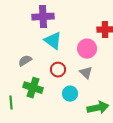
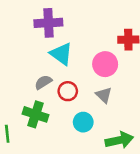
gray semicircle: (25, 61) -> (43, 82), moved

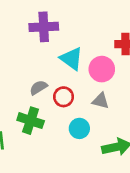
cyan triangle: (61, 54) -> (71, 59), moved
gray triangle: (104, 95) -> (100, 101), turned -30

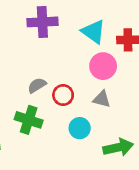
cyan triangle: (71, 59) -> (93, 32), moved

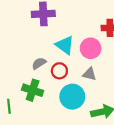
cyan triangle: (93, 32) -> (65, 45), moved
cyan circle: (80, 128) -> (72, 97), size x1.5

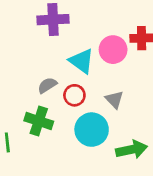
pink circle: (91, 48) -> (113, 50), moved
gray triangle: (89, 74) -> (114, 100), turned 32

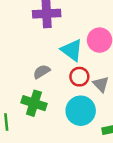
red circle: (74, 95) -> (79, 77), moved

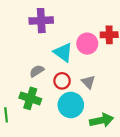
red circle: (79, 77) -> (62, 81), moved

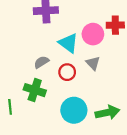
gray triangle: (88, 82) -> (93, 63), moved
cyan circle: (71, 105) -> (74, 110), moved

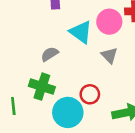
red circle: (67, 72) -> (90, 94), moved
cyan circle: (74, 110) -> (68, 112), moved

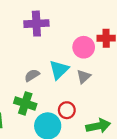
cyan triangle: (81, 32) -> (59, 70), moved, turned 40
gray triangle: (109, 55) -> (84, 76), turned 32

